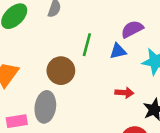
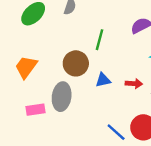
blue triangle: (118, 51) -> (103, 80), moved

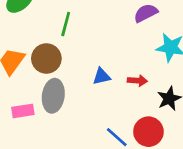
green line: (99, 40) -> (66, 24), moved
brown circle: (76, 63) -> (46, 59), moved

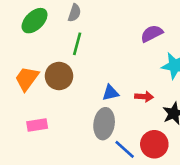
gray ellipse: (53, 96) -> (104, 124), moved

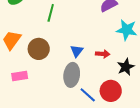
brown circle: (59, 76) -> (39, 49), moved
blue triangle: (111, 93) -> (77, 51), turned -40

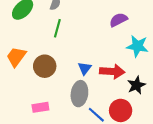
red arrow: (103, 54) -> (112, 71), size x1.6
pink rectangle: (20, 76) -> (40, 107), moved

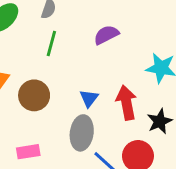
purple semicircle: (118, 20) -> (106, 35), moved
red arrow: (112, 71) -> (126, 103), turned -105

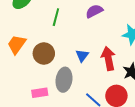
gray ellipse: (82, 133) -> (64, 80), moved

